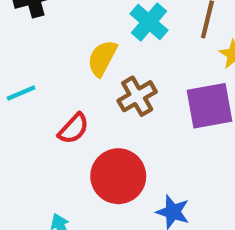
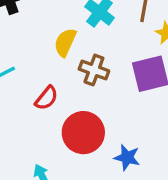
brown cross: (137, 96) -> (94, 70), turned -36

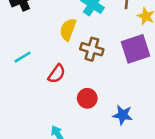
red circle: (83, 133) -> (87, 98), size x0.6

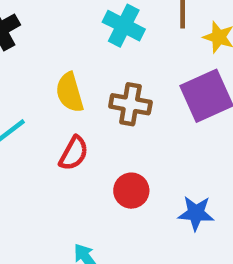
yellow semicircle: (68, 30) -> (70, 92), moved, turned -30

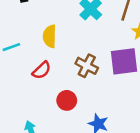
brown cross: (130, 104) -> (87, 66), moved

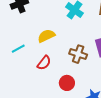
yellow semicircle: (50, 36) -> (46, 36), turned 72

